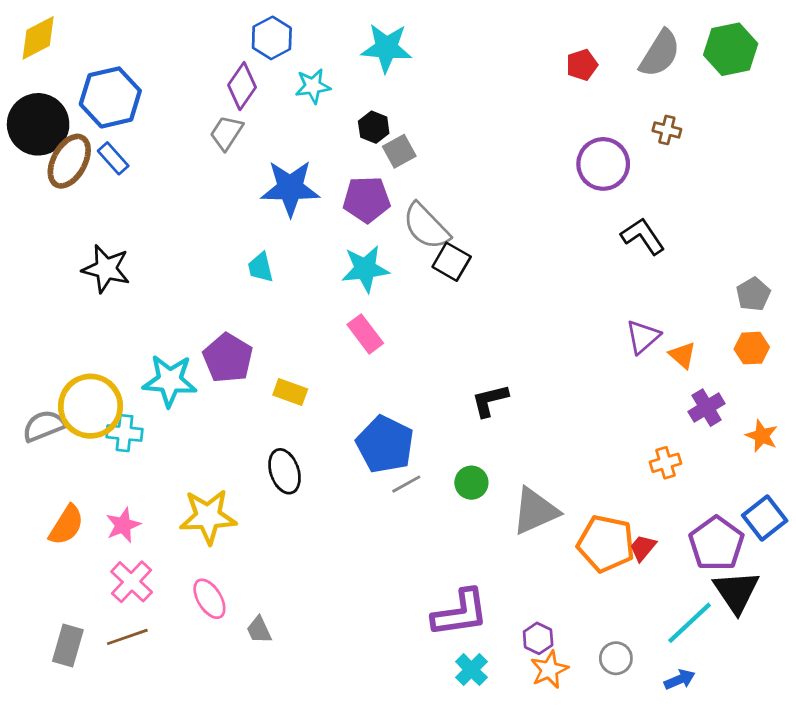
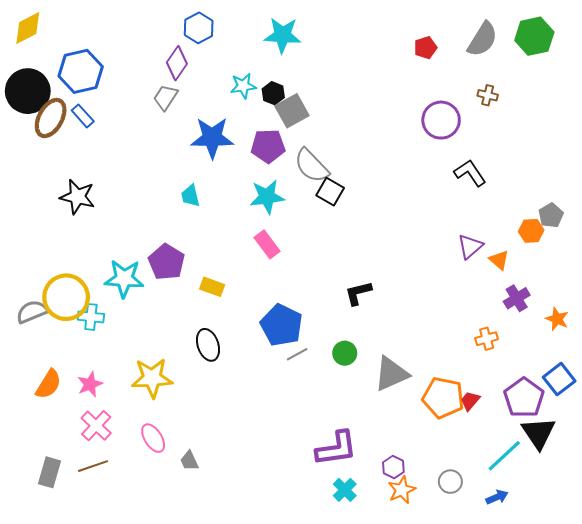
cyan star: (313, 86) -> (243, 86), moved
gray square: (399, 151) -> (292, 111), size x1.4
orange hexagon: (752, 348) -> (531, 231), moved

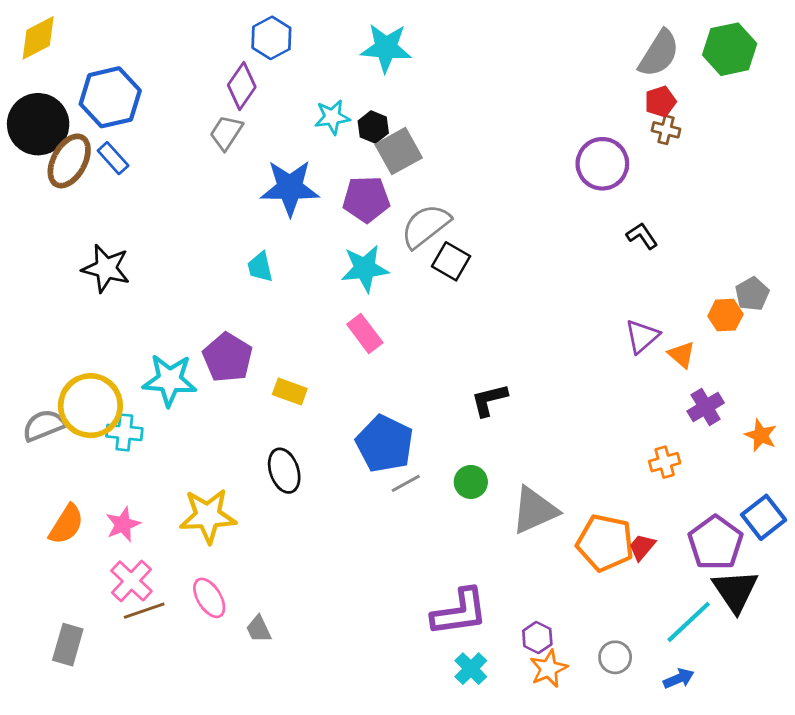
red pentagon: (426, 48) -> (660, 102), moved
gray semicircle: (312, 166) -> (426, 226), turned 96
black L-shape: (470, 173) -> (642, 236), size x0.7
brown line: (93, 466) -> (144, 611), moved

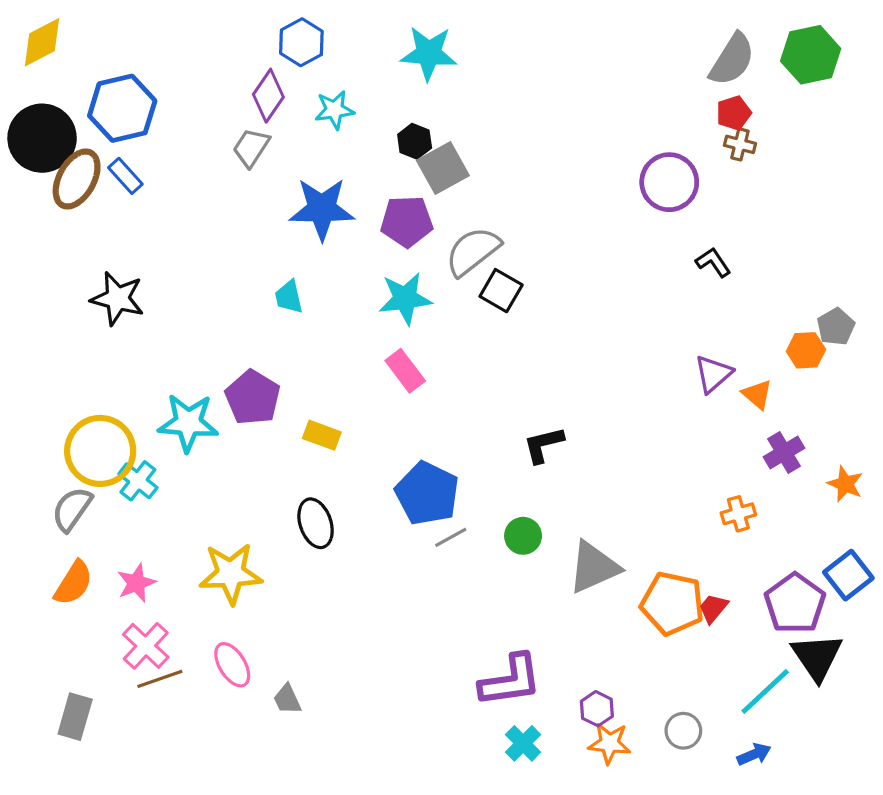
cyan star: (332, 117) -> (334, 110), moved
gray semicircle: (44, 425) -> (72, 509), moved, turned -33
cyan cross: (124, 432) -> (138, 481), turned 32
orange star: (549, 669) -> (609, 743), turned 30

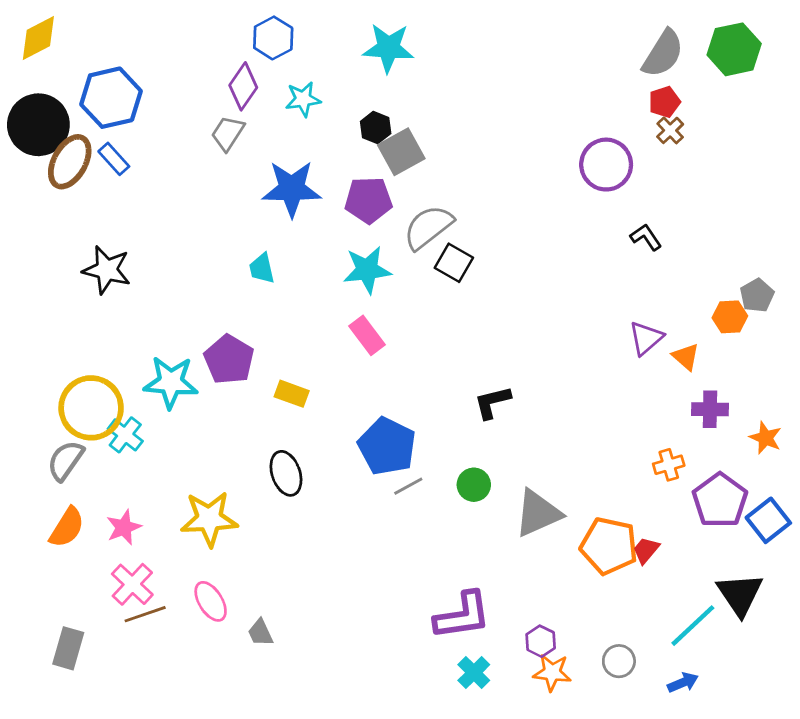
brown cross: (740, 144) -> (670, 130), turned 32
purple cross: (784, 453) -> (710, 409), turned 32
purple pentagon: (795, 603) -> (720, 500), moved

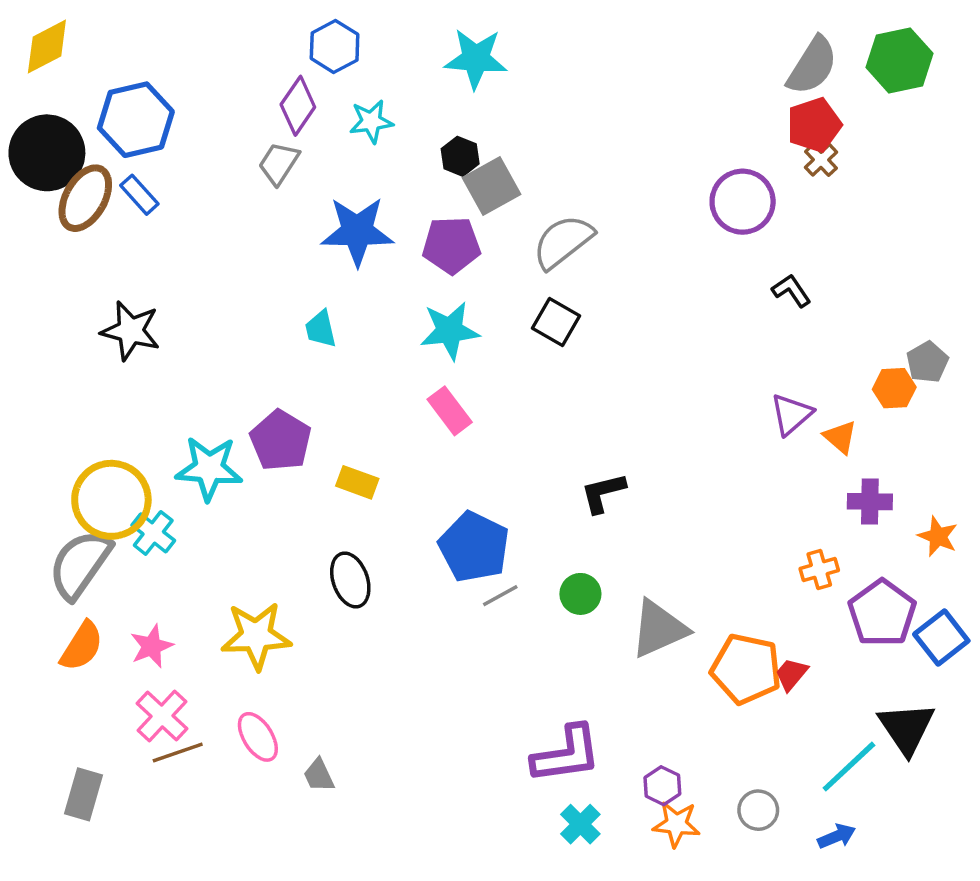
red pentagon: (664, 102) -> (814, 125), size x1.4
gray semicircle: (428, 227) -> (563, 242), moved
gray semicircle: (65, 461) -> (80, 564), size x1.4

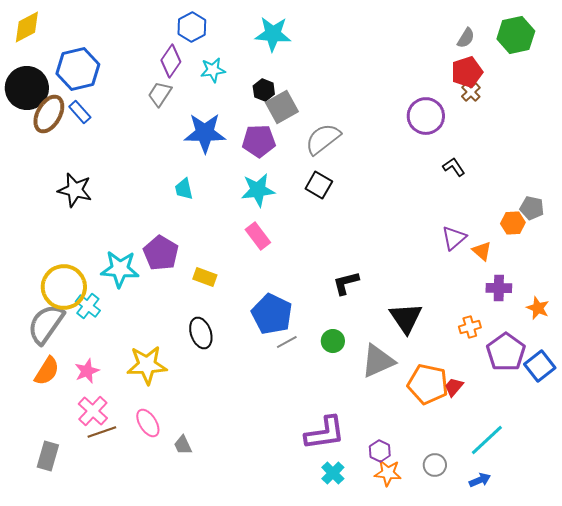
gray semicircle: (812, 66) -> (466, 38), size x0.6
gray pentagon: (927, 362) -> (532, 208), turned -30
black triangle: (906, 728) -> (406, 318), moved

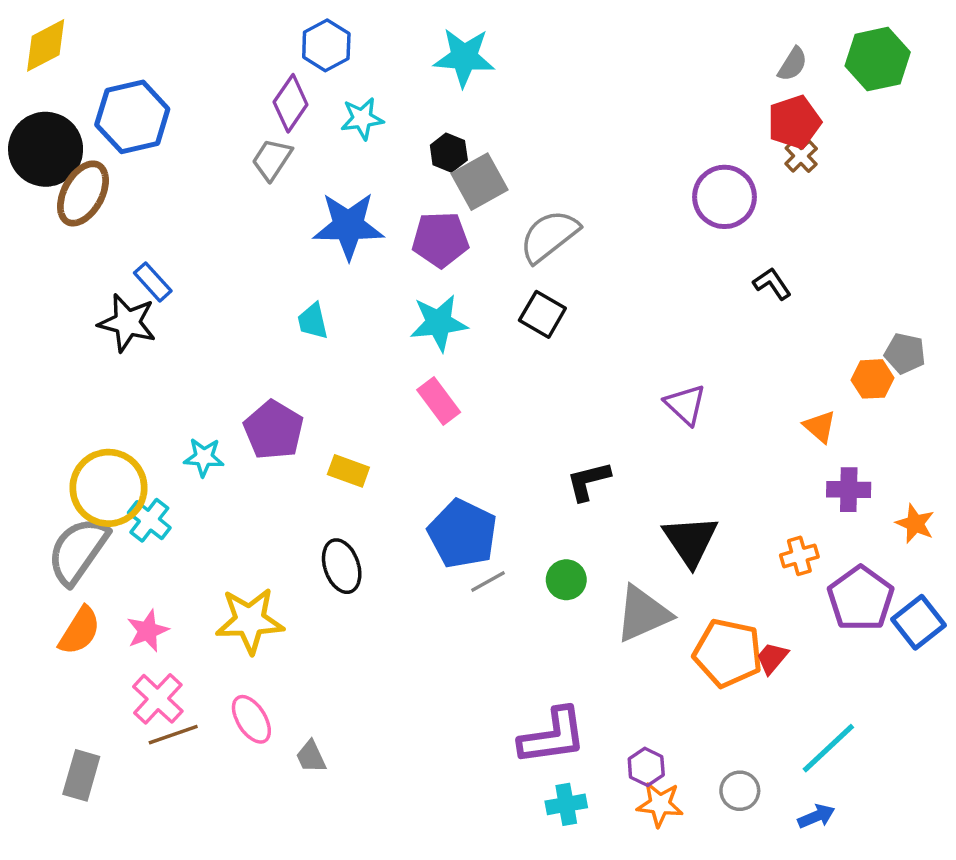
blue rectangle: (80, 112) -> (153, 282), moved
purple triangle: (454, 238) -> (685, 404), moved, turned -36
cyan star: (120, 269) -> (204, 457), size x0.6
cyan cross: (333, 473) -> (566, 804), turned 35

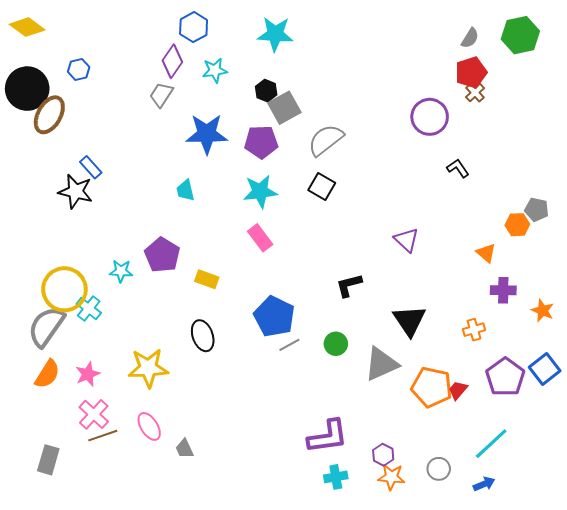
yellow diamond: (46, 45) -> (27, 27), turned 64
blue hexagon: (132, 117) -> (79, 69), size x0.5
purple pentagon: (861, 598) -> (505, 377), moved

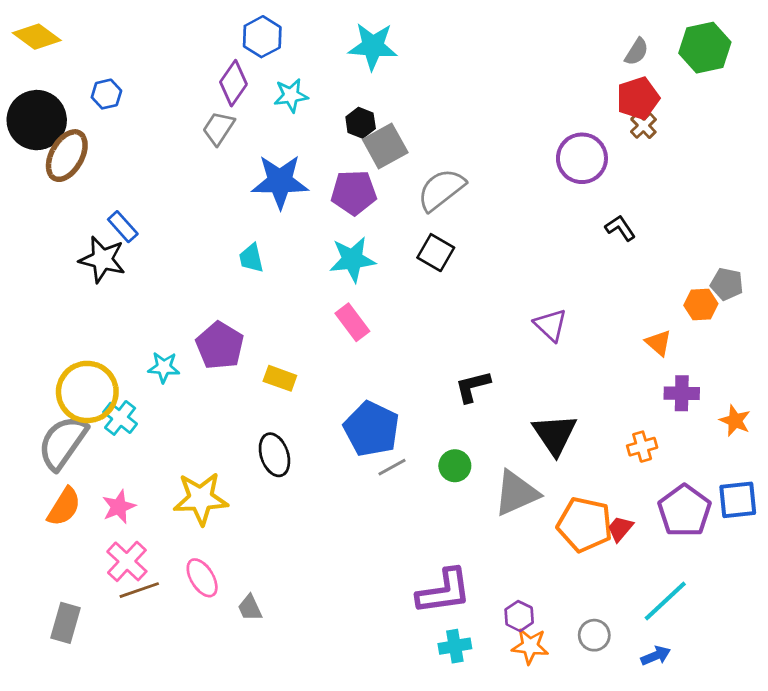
blue square: (545, 369) -> (738, 500), turned 32

